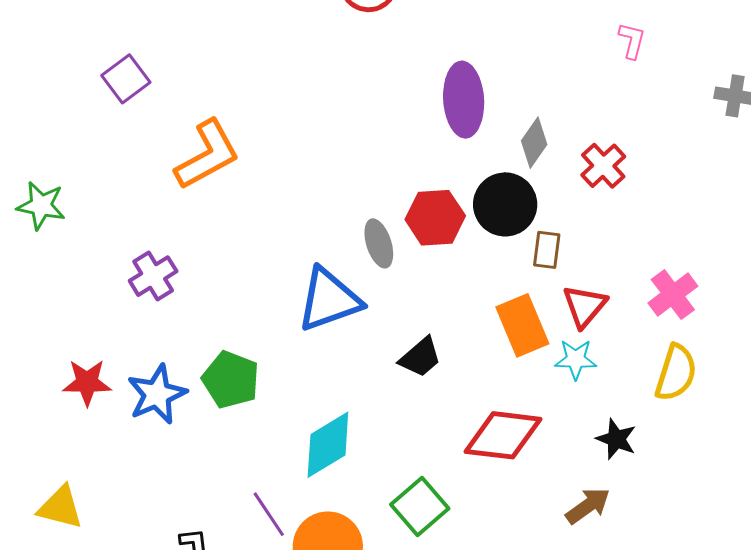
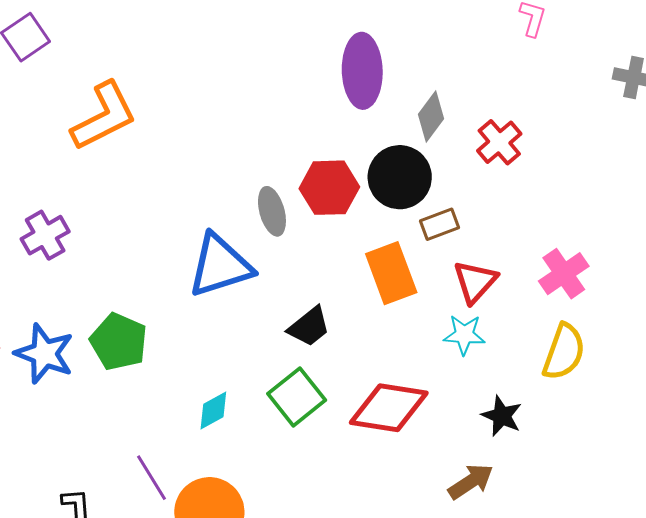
brown rectangle: (547, 250) -> (439, 224), turned 60
orange rectangle: (522, 325) -> (391, 273), moved
blue star: (157, 394) -> (44, 354), turned -30
cyan diamond: (328, 445) -> (213, 411), size x0.6
green square: (420, 506) -> (297, 397), moved

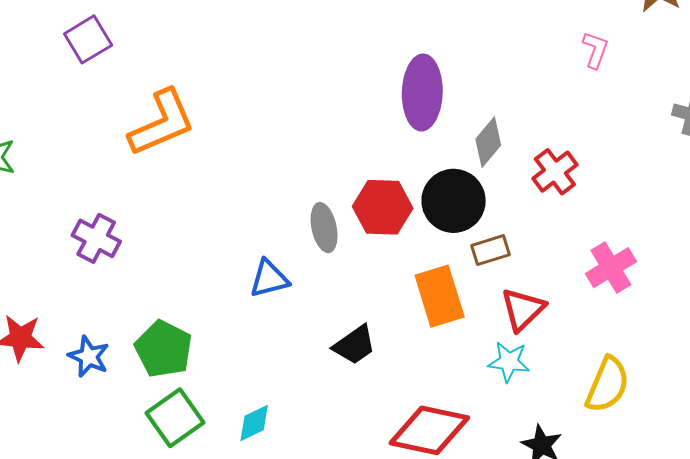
purple cross: (45, 235) -> (96, 238), turned -36
blue triangle: (220, 266) -> (269, 279), size x0.6
pink cross: (564, 274) -> (611, 268), moved
blue star: (44, 354) -> (89, 357), size x0.7
green square: (297, 397) -> (175, 418), moved

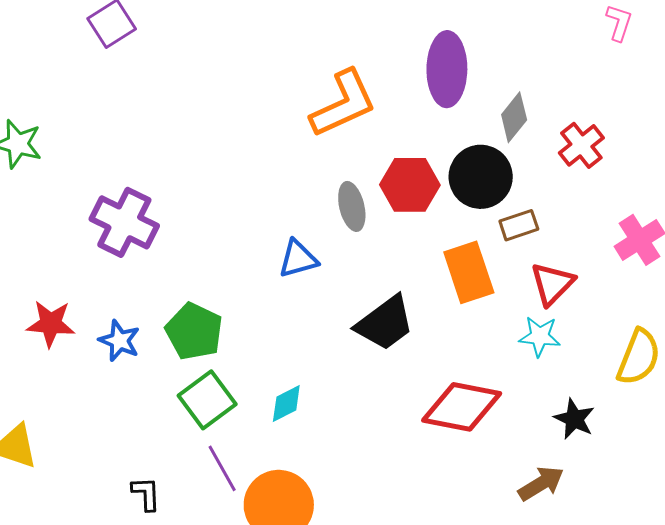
orange L-shape: (162, 123) -> (343, 104), moved
purple cross: (96, 238) -> (124, 222), size x1.4
black trapezoid: (355, 345) -> (385, 323), size x1.4

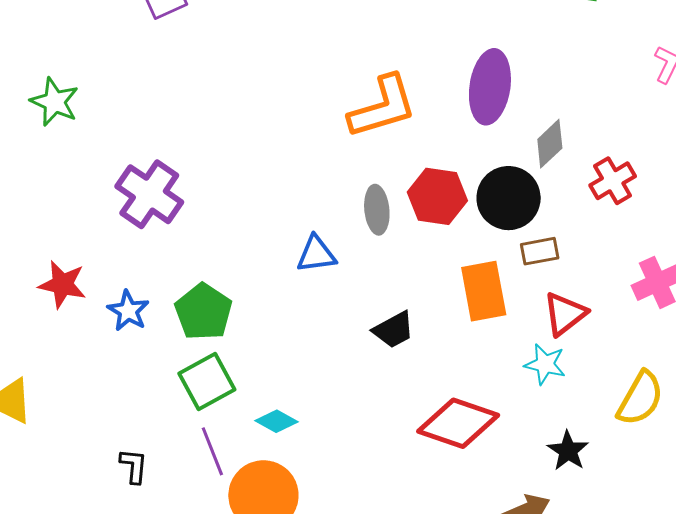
black trapezoid: (385, 323) -> (394, 330), size x0.7
cyan diamond: (286, 403) -> (276, 421), moved, turned 48

